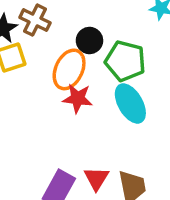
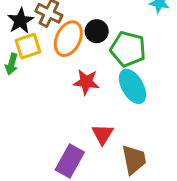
orange ellipse: (69, 69) -> (68, 39), moved
red triangle: (96, 178) -> (103, 134), moved

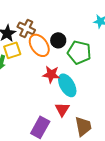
orange ellipse: (68, 39) -> (39, 45), turned -60
cyan ellipse: (132, 86) -> (67, 85), moved

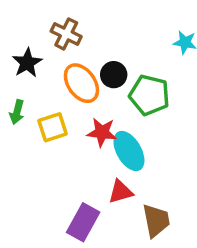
brown cross: (26, 28) -> (66, 34), moved
yellow square: (12, 50) -> (53, 127), moved
red triangle: (62, 109) -> (120, 192), turned 42

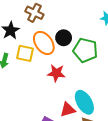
yellow square: (53, 127) -> (25, 53), moved, turned 30
cyan ellipse: (129, 151) -> (84, 102), moved

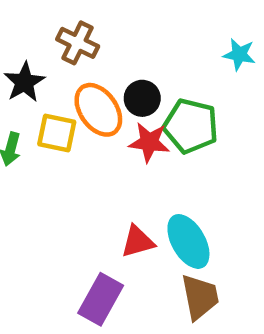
red star: (56, 73) -> (149, 142), moved
red triangle: (68, 110) -> (138, 241), moved

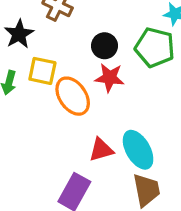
orange ellipse: (98, 110) -> (73, 96), moved
green pentagon: (191, 126) -> (155, 47), moved

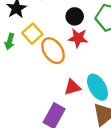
yellow square: (42, 71) -> (32, 34), turned 36

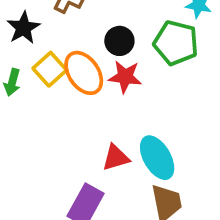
orange ellipse: (53, 51) -> (84, 73), moved

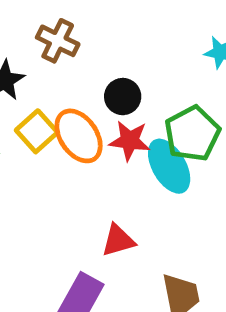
green pentagon: (176, 43) -> (192, 134), moved, turned 30
cyan ellipse: (157, 158) -> (169, 166), moved

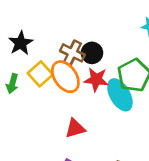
brown cross: (58, 41) -> (72, 53), moved
red triangle: (118, 240) -> (75, 128), moved

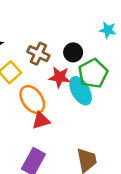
black circle: (92, 53) -> (73, 52), moved
orange ellipse: (65, 77) -> (32, 99), moved

